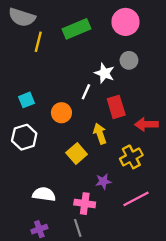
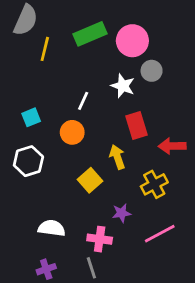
gray semicircle: (22, 17) -> (26, 20), turned -84
pink circle: (125, 22) -> (132, 41), moved
white line: (86, 92) -> (83, 101), moved

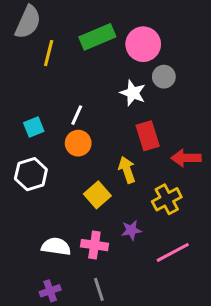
white line: (83, 101) -> (77, 115), moved
pink cross: (100, 239) -> (94, 245), moved

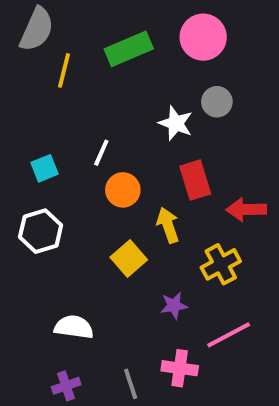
pink circle: (143, 44) -> (203, 37), moved
orange circle: (78, 143) -> (123, 190), moved
pink cross: (94, 245) -> (180, 368), moved

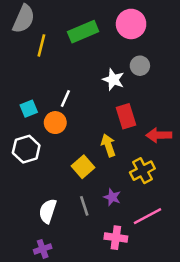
orange circle: (123, 190) -> (55, 123), moved
purple star: (174, 306) -> (112, 197), turned 30
white semicircle: (74, 327) -> (48, 211), turned -80
gray line: (131, 384) -> (84, 206), moved

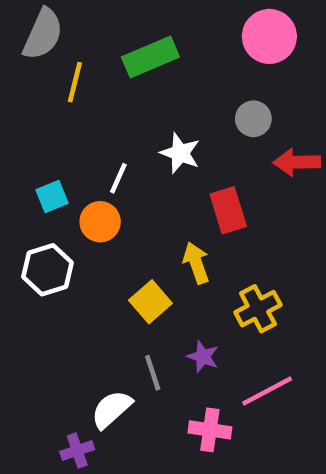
pink circle: (131, 24) -> (269, 36), moved
white star: (113, 80) -> (180, 153), moved
red arrow: (159, 135) -> (297, 162), moved
white semicircle: (48, 211) -> (112, 409), moved, turned 30

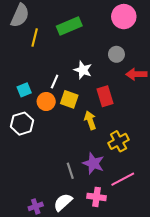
yellow square: (150, 302) -> (69, 99), moved, turned -30
purple star: (203, 357) -> (93, 163), size x1.5
white semicircle: (112, 409) -> (63, 202), moved

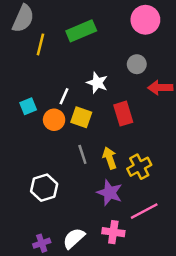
yellow arrow: (90, 120) -> (110, 158), moved
white hexagon: (22, 124) -> (44, 188), moved
gray line: (70, 171) -> (82, 154), moved

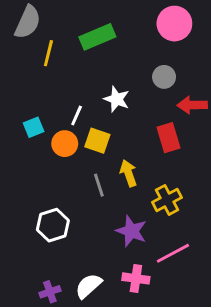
red rectangle: (123, 114) -> (168, 138), moved
yellow arrow: (110, 158) -> (128, 173), moved

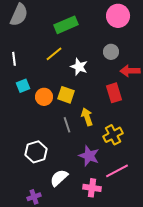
yellow line: (48, 53) -> (54, 54), moved, turned 36
white line: (77, 115) -> (14, 59), moved, turned -32
white semicircle: (88, 286) -> (59, 178), moved

